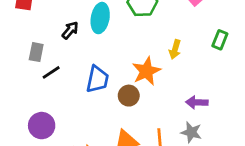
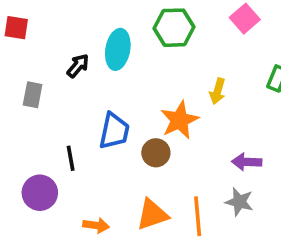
black line: (51, 72) -> (71, 158), moved, turned -66

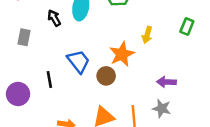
black arrow: (78, 66) -> (54, 18), turned -70
blue trapezoid: (114, 131) -> (78, 61), turned -50
purple circle: (40, 193) -> (18, 94), moved

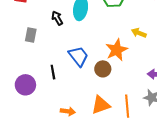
yellow arrow: (147, 35) -> (139, 33), turned 96

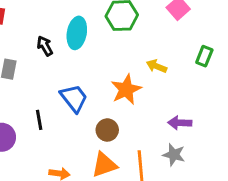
brown circle: (103, 69) -> (107, 130), moved

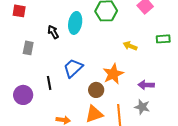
green rectangle: (204, 56) -> (163, 39), turned 64
orange star: (126, 89) -> (113, 74), moved
blue trapezoid: (74, 98) -> (73, 68), turned -95

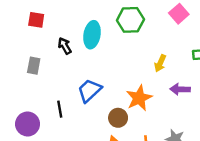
red square: (19, 11) -> (36, 20), moved
yellow arrow: (130, 46) -> (160, 63), turned -88
purple arrow: (146, 85) -> (180, 89), moved

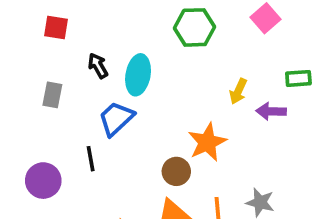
cyan ellipse: (92, 35) -> (138, 75), moved
purple arrow: (180, 89) -> (271, 111), moved
blue trapezoid: (90, 91) -> (116, 119), moved

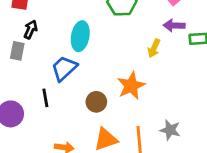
black arrow: (98, 66) -> (31, 29), moved, turned 54
purple arrow: (271, 111) -> (174, 25), moved
brown circle: (176, 171) -> (96, 102), moved

